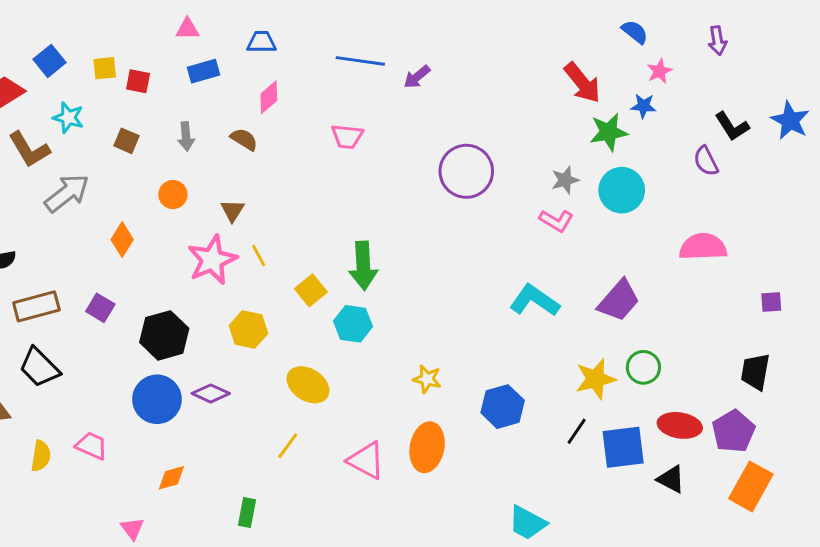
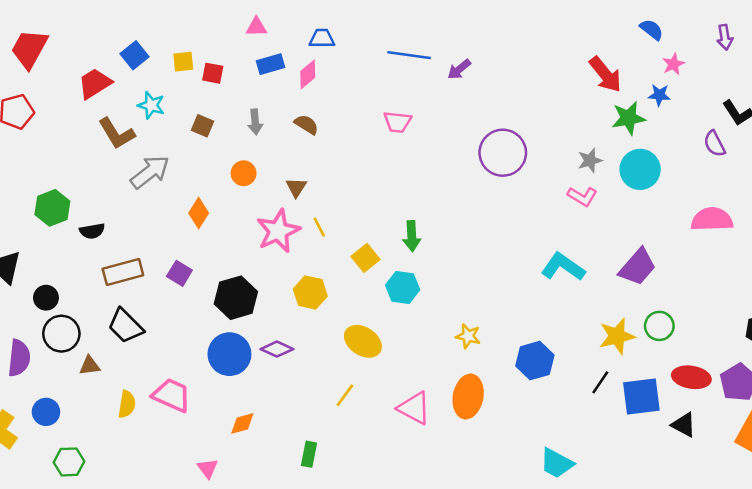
pink diamond: (269, 97) -> (308, 74), moved
green arrow: (363, 266) -> (412, 236), size x0.7
pink trapezoid: (92, 446) -> (172, 395), size x1.4

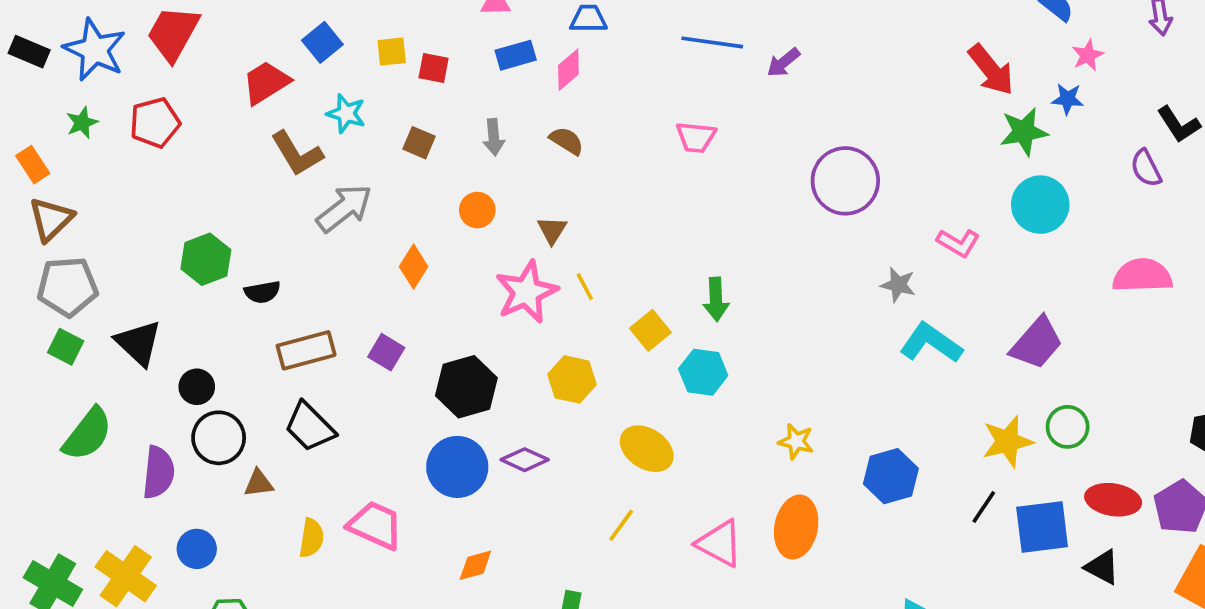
gray star: (590, 160) -> (898, 285), moved, turned 30

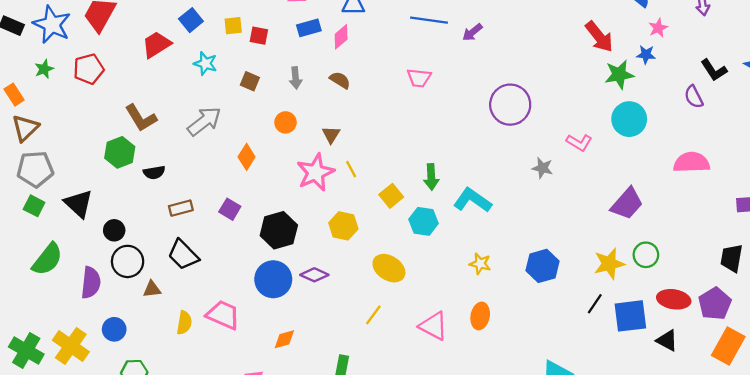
brown L-shape: (297, 154) -> (141, 118), moved
cyan L-shape: (931, 343) -> (472, 200), moved
brown rectangle: (306, 350) -> (181, 208), size x0.7
blue hexagon: (891, 476) -> (542, 266), moved
orange ellipse: (796, 527) -> (480, 316), size x0.7

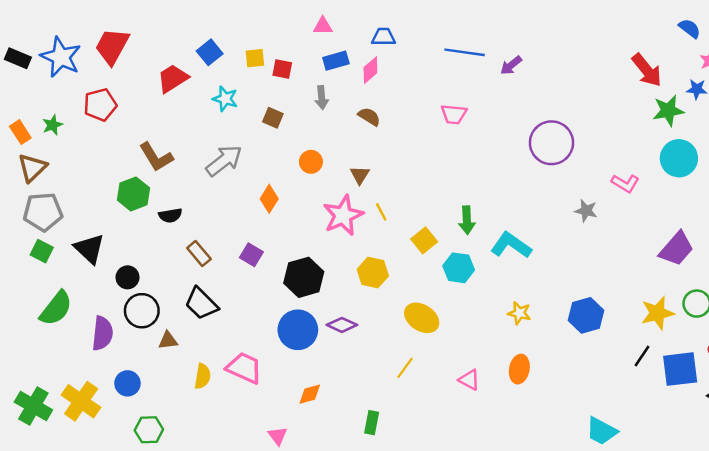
green star: (44, 69) -> (52, 125), moved
gray arrow: (295, 78) -> (322, 98), moved
brown rectangle: (181, 208) -> (199, 254), turned 65
pink triangle: (433, 326) -> (469, 380), size x0.7

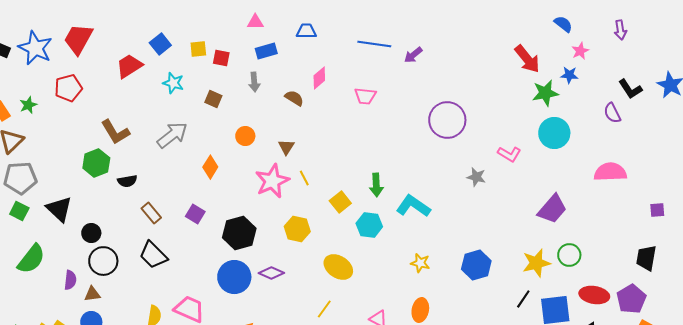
pink diamond: (370, 70) -> (319, 78), moved
purple semicircle: (102, 333) -> (70, 280), size x0.7
brown triangle: (168, 340) -> (92, 294), moved

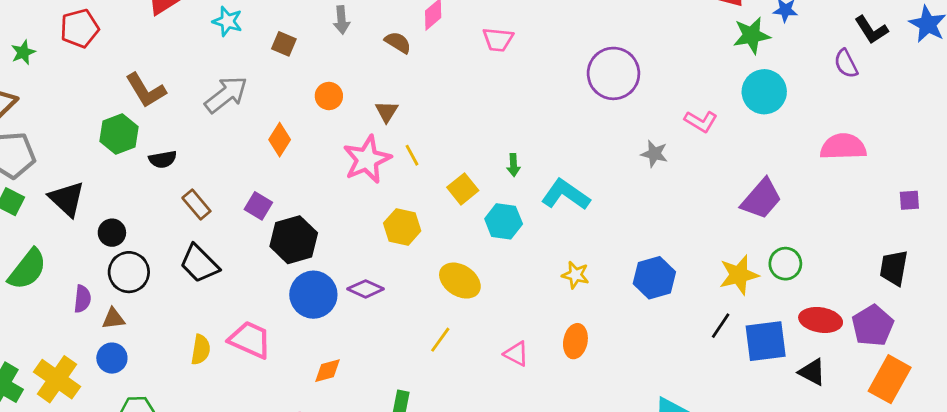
green arrow: (376, 185) -> (513, 165), size x0.7
black hexagon: (239, 233) -> (294, 240), moved

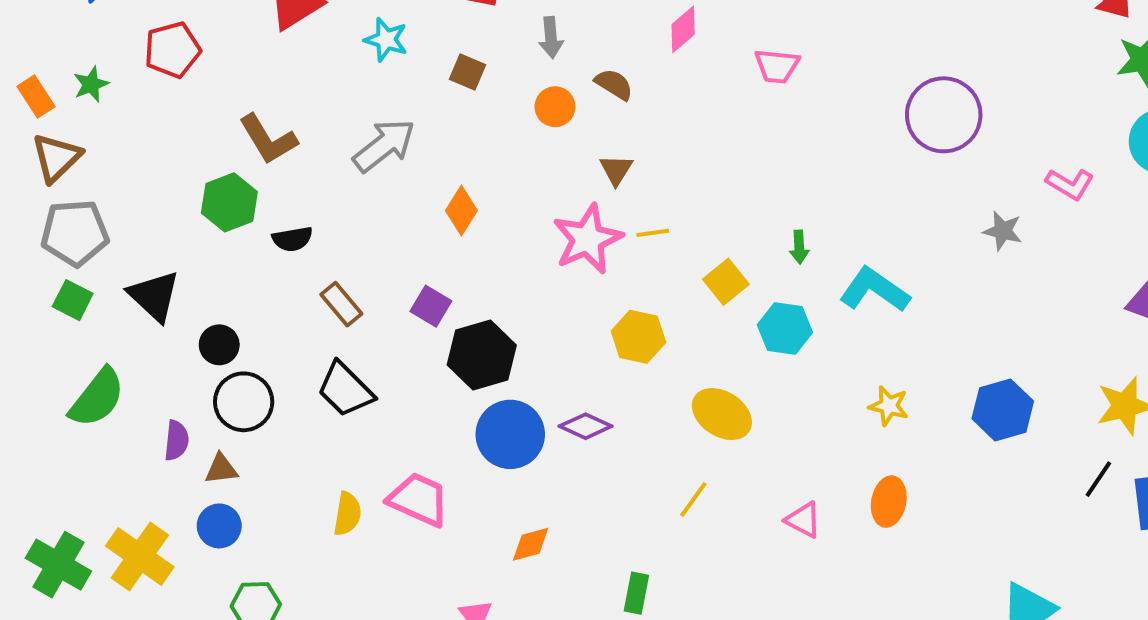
brown semicircle: (398, 42) -> (614, 84), moved
orange circle: (329, 96) -> (555, 107), moved
yellow line: (412, 155) -> (653, 233), turned -70

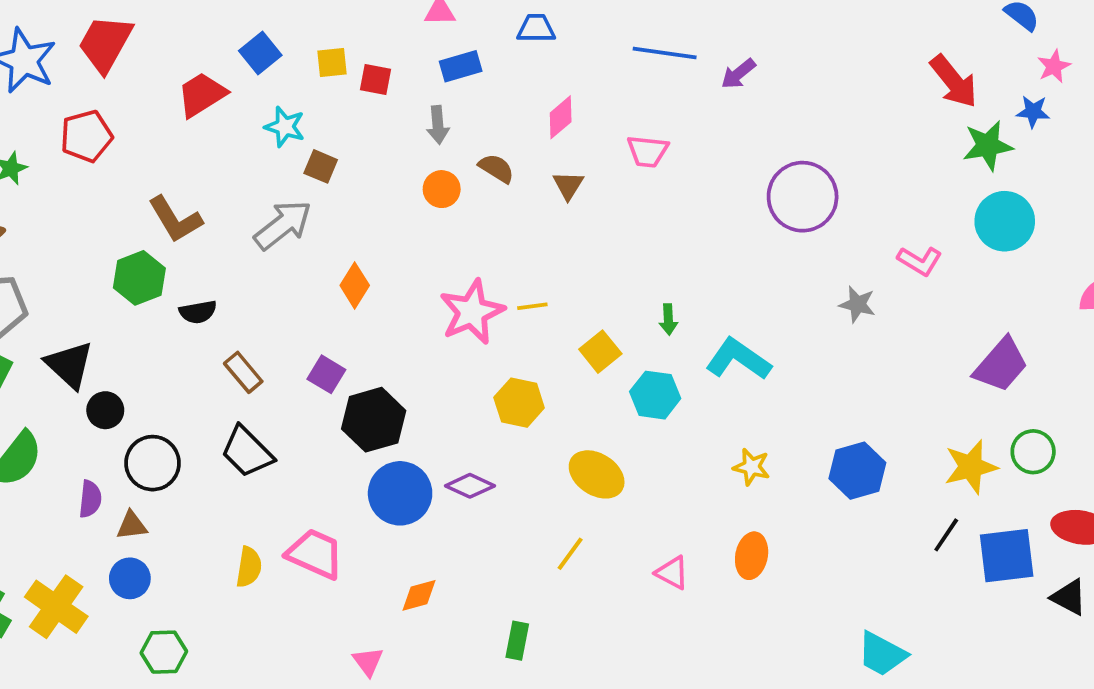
brown square: (467, 72) -> (321, 166), moved
brown triangle: (616, 170) -> (568, 185), moved
black circle: (219, 345) -> (105, 410), moved

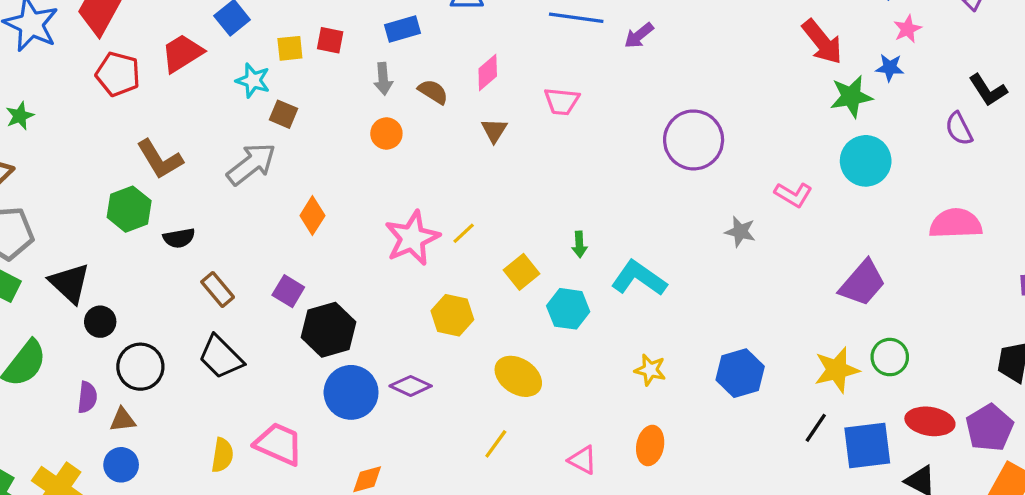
yellow square: (332, 62) -> (290, 48), moved
red pentagon: (86, 136) -> (118, 74), moved, turned 30
brown semicircle: (496, 168) -> (433, 92), moved
yellow line: (532, 306) -> (464, 233), turned -35

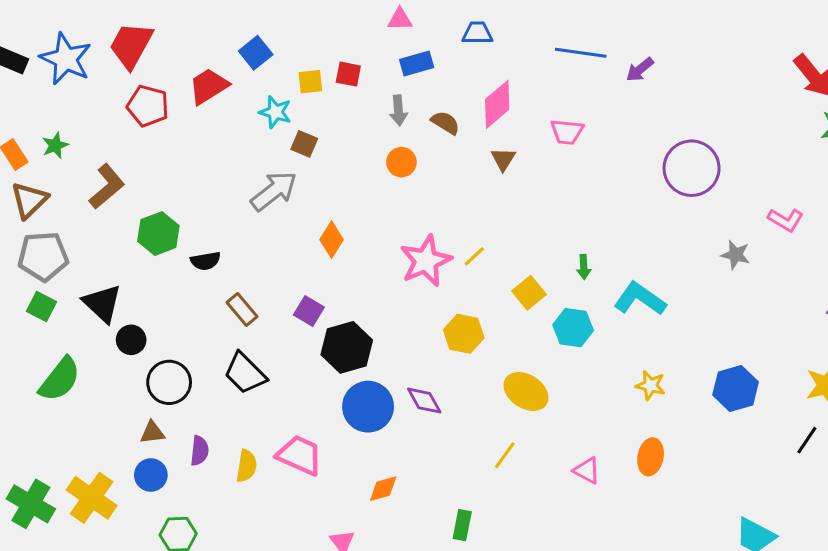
pink diamond: (488, 72) -> (497, 104), size x1.4
brown L-shape: (160, 159) -> (107, 186), moved, turned -99
purple diamond: (411, 386) -> (424, 401), turned 36
purple semicircle: (87, 397) -> (199, 451), moved

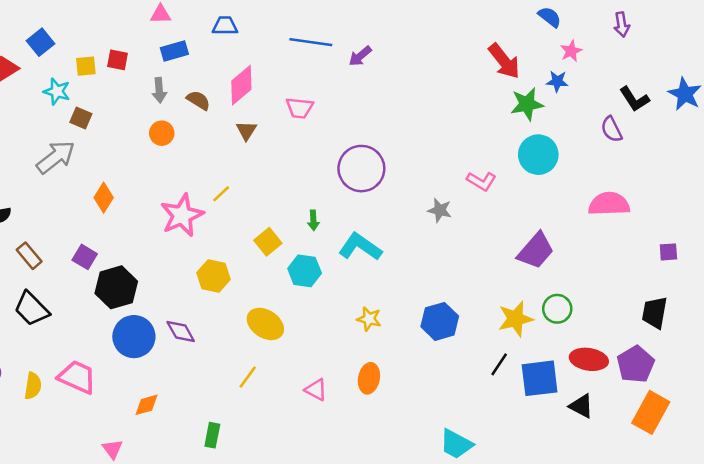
purple circle: (692, 168) -> (361, 169), moved
yellow line: (474, 256) -> (221, 194), moved

